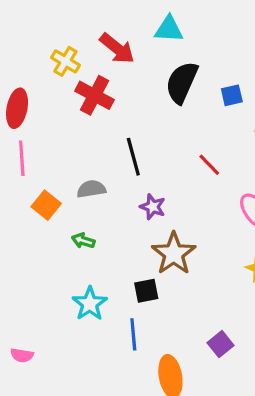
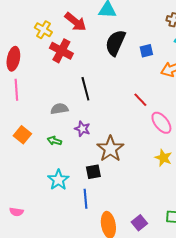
red line: (209, 165) -> (140, 100), moved
orange square: (46, 205) -> (22, 135), moved
purple star: (153, 207) -> (82, 129), moved
purple square: (221, 344) -> (139, 223), moved

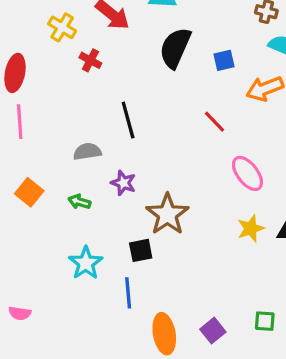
red cross: (61, 51) -> (90, 60), size x0.6
red line: (140, 100) -> (215, 122), moved
yellow star: (163, 158) -> (251, 228), turned 30

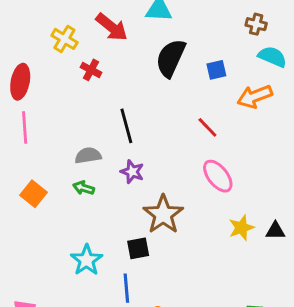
pink ellipse: (247, 173) -> (218, 176), moved
purple star: (123, 183) -> (132, 172), moved
green arrow: (79, 202) -> (84, 188), moved

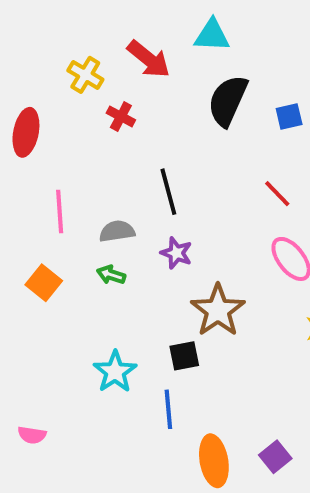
pink line: (25, 127) -> (60, 211), moved

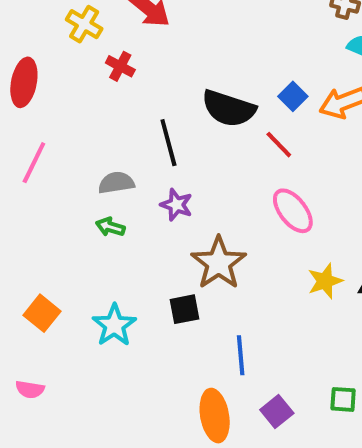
black semicircle: (228, 101) -> (229, 108), moved, turned -96
blue square: (289, 116) -> (293, 96), moved, turned -32
pink line: (60, 211) -> (34, 163), moved, turned 30
orange square: (44, 283) -> (42, 313), moved
blue line: (168, 409) -> (241, 355), moved

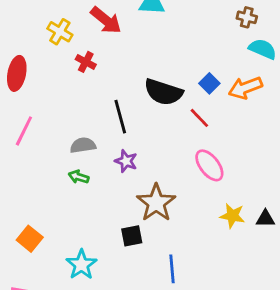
yellow star: (325, 281) -> (232, 216), turned 30
cyan star: (114, 325) -> (81, 265), moved

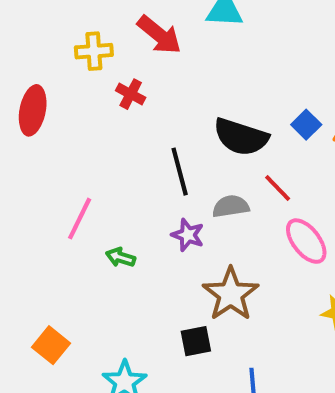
yellow cross: (60, 32) -> (94, 51), turned -35
red line: (199, 118) -> (278, 188), moved
pink line: (24, 131) -> (80, 219), moved
gray semicircle: (83, 145) -> (231, 206), moved

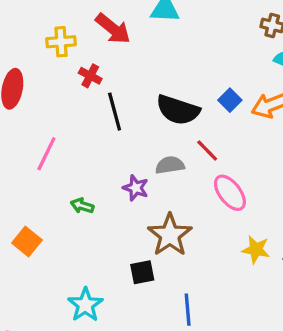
black line: (180, 172) -> (115, 112), moved
pink line: (80, 219) -> (46, 154), moved
orange square: (51, 345) -> (27, 241), moved

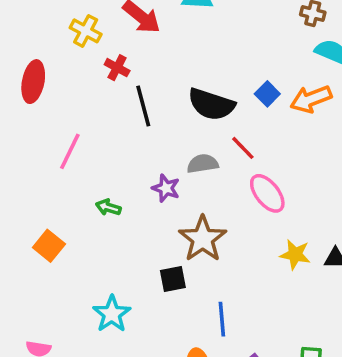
yellow cross: (61, 42) -> (86, 31), turned 32

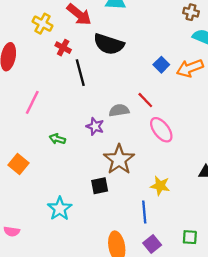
black semicircle: (211, 104) -> (109, 44), moved
yellow star: (295, 255) -> (160, 186), moved
blue line: (222, 319) -> (144, 212), moved

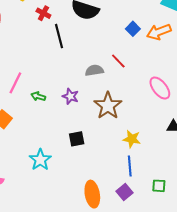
pink line: (32, 102) -> (15, 83), moved
purple star: (95, 126) -> (70, 96), moved
pink ellipse: (161, 130) -> (160, 88), moved
brown star: (119, 159) -> (108, 106), moved
blue line: (144, 212) -> (130, 166), moved

